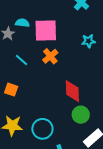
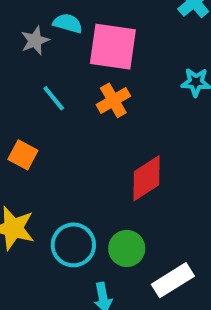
red diamond: (72, 91) -> (146, 178), turned 50
green circle: (81, 115) -> (127, 248), moved

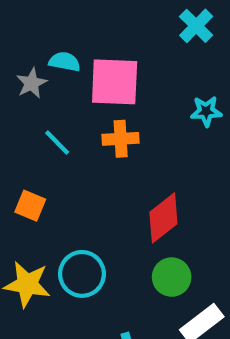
orange cross: (113, 100) -> (121, 139), turned 32
cyan circle: (73, 245) -> (82, 274), moved
green circle: (127, 248) -> (172, 277), moved

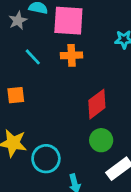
orange square: (30, 206) -> (16, 95), turned -30
cyan circle: (82, 274) -> (46, 159), moved

